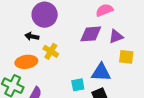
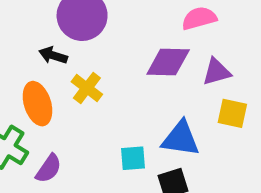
orange ellipse: (26, 62) -> (38, 104), turned 75

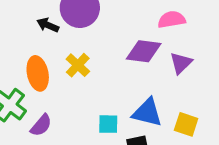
black arrow: (53, 55) -> (48, 25), moved
purple triangle: (217, 72) -> (181, 63), turned -35
yellow square: (232, 113) -> (186, 124), moved

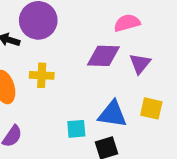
yellow cross: (78, 65) -> (42, 75), turned -35
yellow square: (186, 124) -> (151, 108), moved

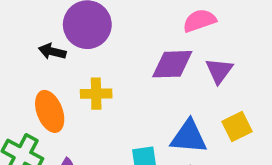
yellow square: (151, 108) -> (237, 127), turned -35

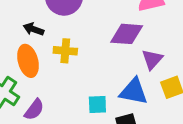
black arrow: (52, 52) -> (34, 29), moved
purple triangle: (219, 71) -> (152, 59), moved

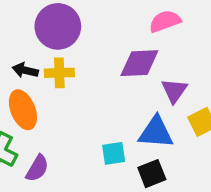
yellow cross: (65, 51) -> (59, 73), moved

